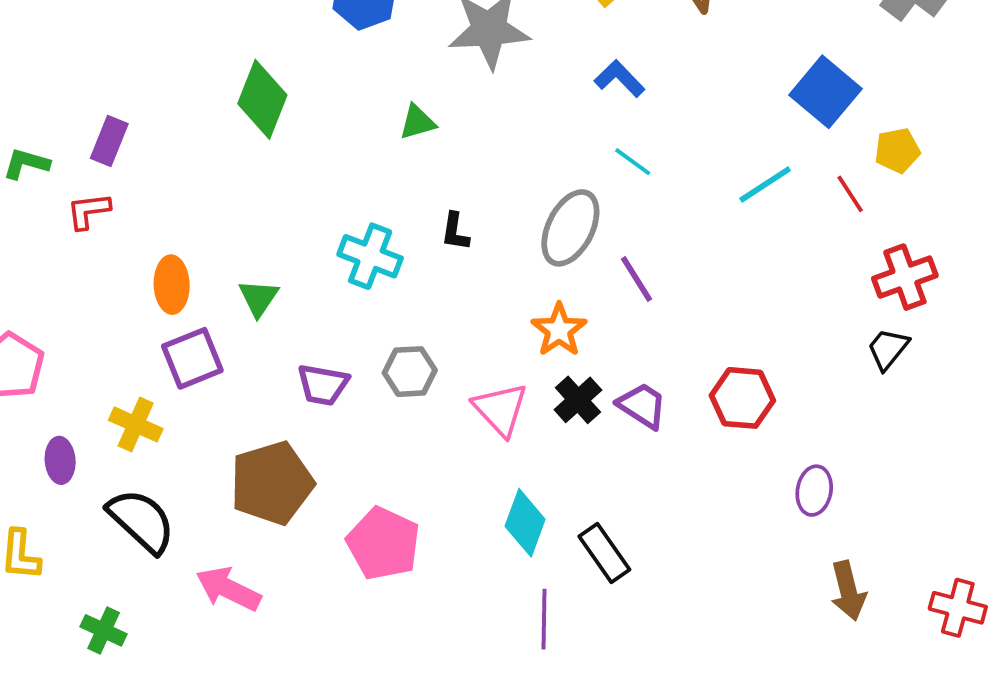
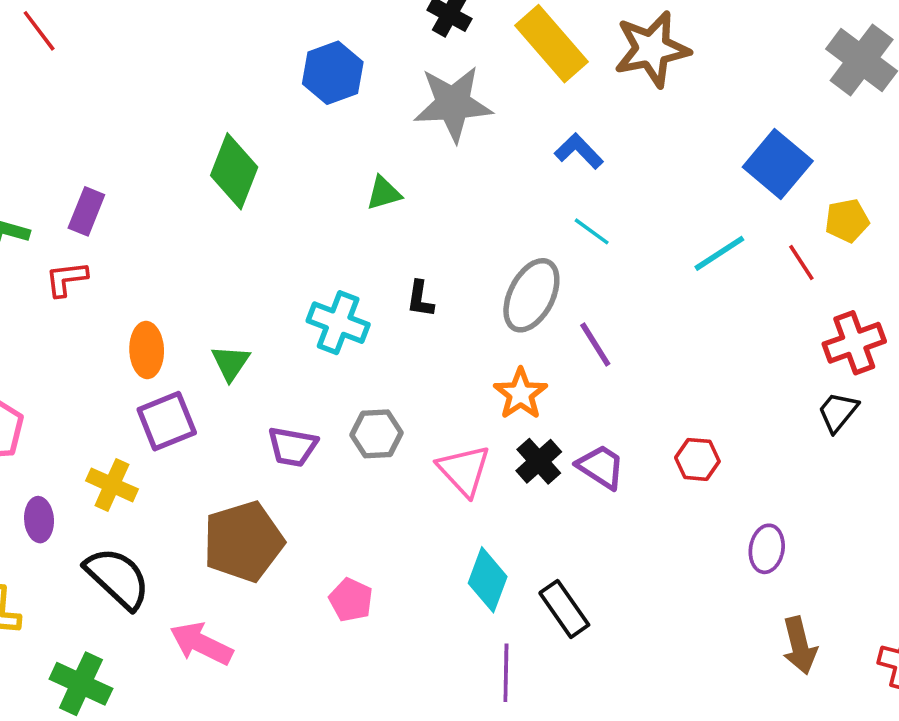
red hexagon: (742, 398) -> (697, 459), size x0.7
pink pentagon: (383, 544) -> (351, 600), size x0.6
green cross: (104, 630) -> (81, 684), size x1.4

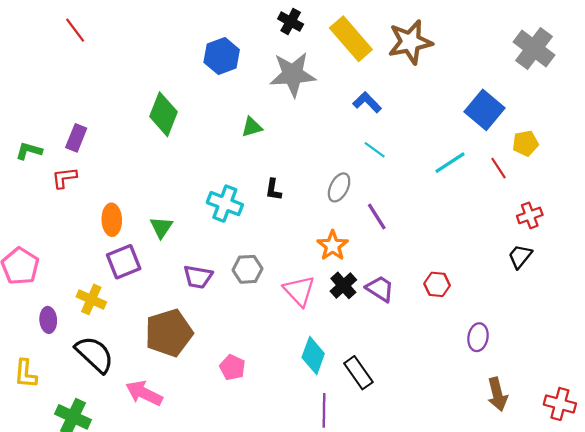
red line: (39, 31) -> (75, 30), moved
gray ellipse: (531, 295) -> (339, 187), size x0.7
red cross: (854, 343) -> (530, 215), size x0.7

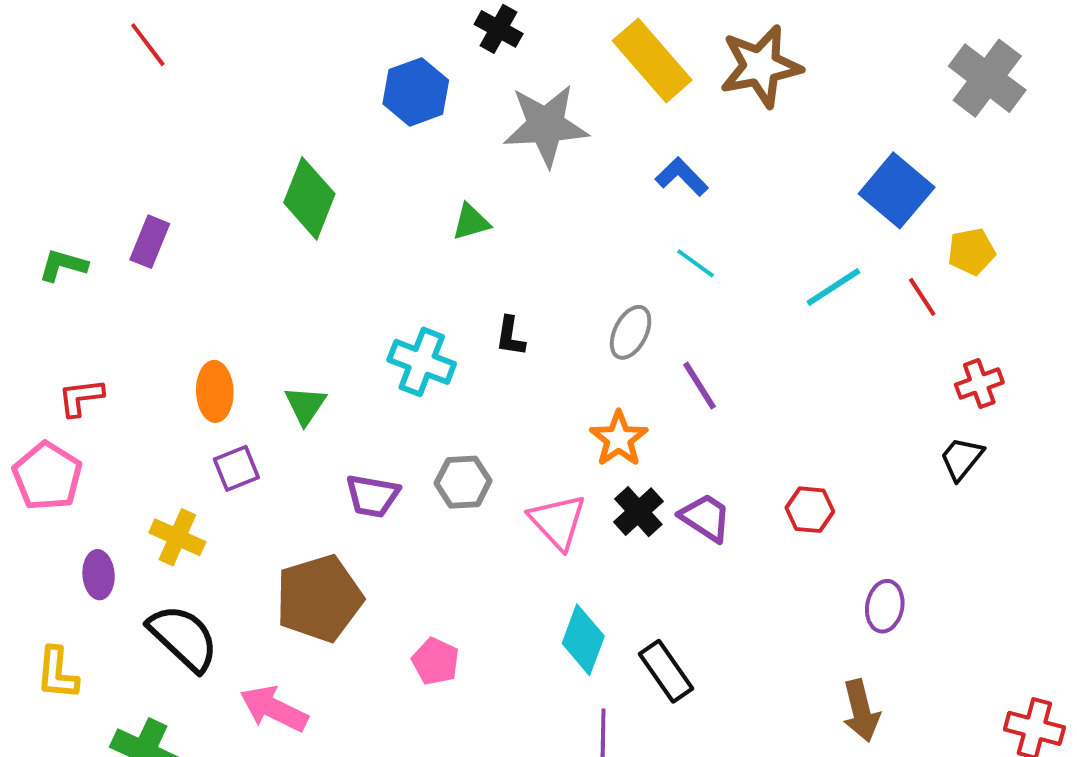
black cross: (291, 22) -> (499, 29), moved
red L-shape: (64, 178) -> (81, 397), moved
purple square: (124, 262) -> (236, 468), size x0.7
brown arrow: (497, 394) -> (861, 711), moved

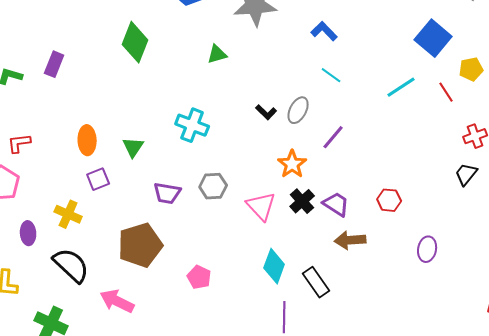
black L-shape: (510, 336) -> (266, 112), moved, turned -55
purple line: (700, 386) -> (333, 137), turned 72
brown arrow: (861, 711) -> (350, 240), moved, turned 100

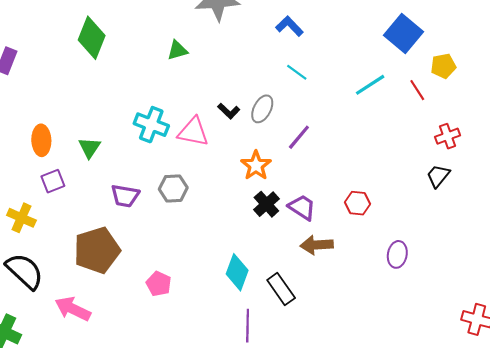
pink triangle: (261, 206) -> (193, 132), moved, turned -36

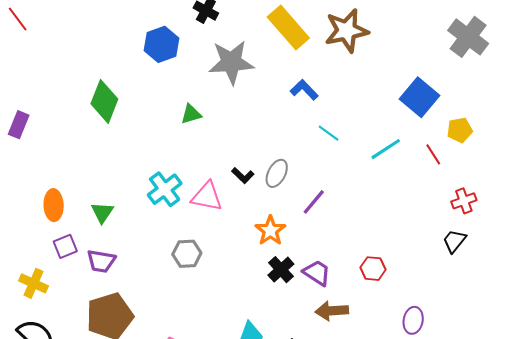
cyan line: (297, 72) -> (329, 133), moved
cyan cross: (151, 125) -> (165, 189), turned 32
purple trapezoid: (125, 196) -> (101, 261), moved

